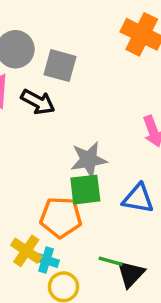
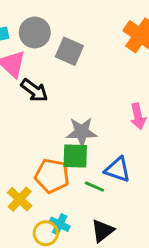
black arrow: (38, 102) -> (34, 90), moved
cyan cross: (46, 260) -> (60, 224), moved
green line: (111, 261) -> (95, 187), moved

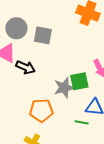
green square: (75, 156) -> (79, 81), moved
orange pentagon: (52, 176) -> (41, 110), moved

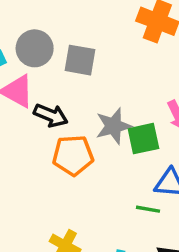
gray star: (64, 88) -> (114, 126), moved
orange pentagon: (41, 110) -> (73, 155), moved

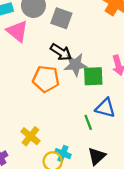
black arrow: (51, 115) -> (61, 52), moved
green line: (148, 209) -> (88, 122), turned 49

